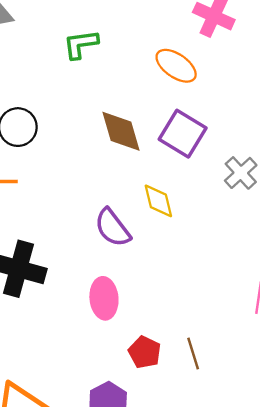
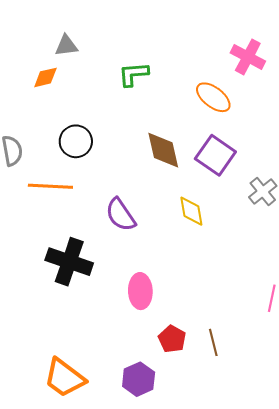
purple semicircle: (113, 228) -> (121, 215), moved

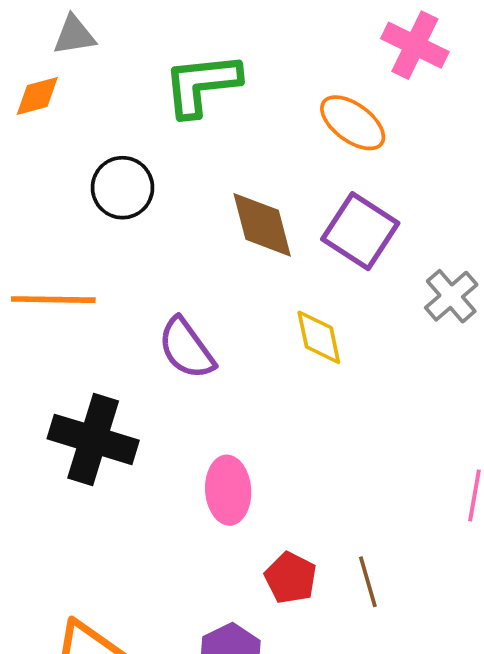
green L-shape: (133, 74) -> (202, 85), size x1.4
black circle: (76, 141) -> (122, 188), moved

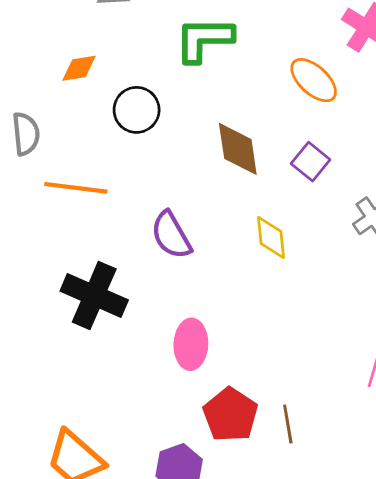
orange diamond: (37, 96) -> (79, 68), moved
purple square: (360, 231) -> (311, 162), size x0.7
red pentagon: (291, 578) -> (230, 415), size x1.4

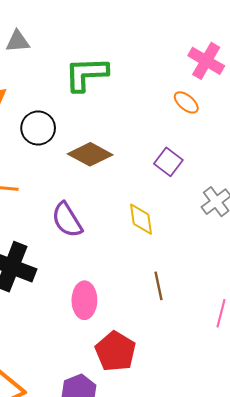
orange ellipse: (314, 80) -> (186, 102), moved, size x0.7
brown diamond: (238, 149) -> (90, 154), moved, turned -51
brown line: (288, 424) -> (158, 286), moved

